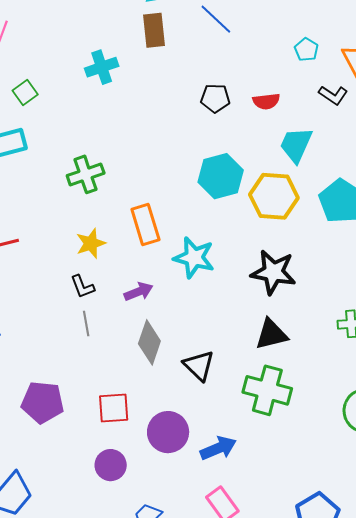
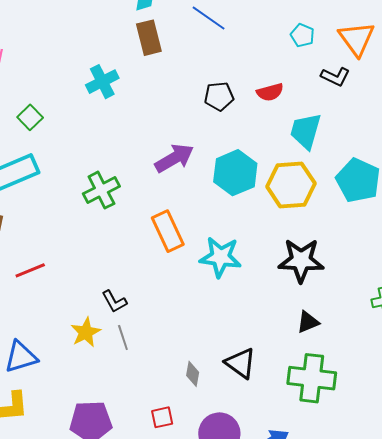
yellow star: (91, 243) -> (86, 332), moved
purple arrow: (139, 292) -> (174, 158), moved, size x1.4
black triangle: (271, 334) -> (308, 322), size x0.7
gray diamond: (149, 342) -> (193, 374), moved, size x0.6
red square: (114, 408) -> (162, 417), size x0.7

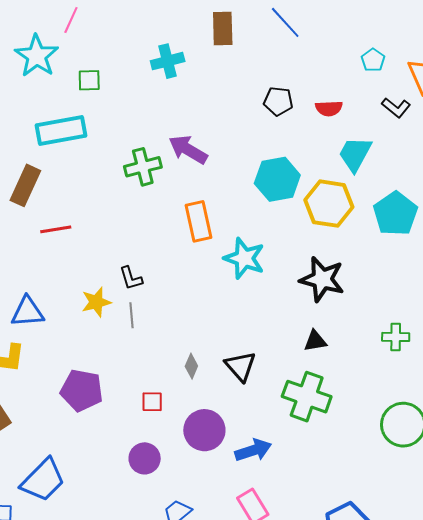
green square: (30, 117) -> (89, 80), turned 30
purple arrow: (174, 158) -> (188, 150), moved, turned -132

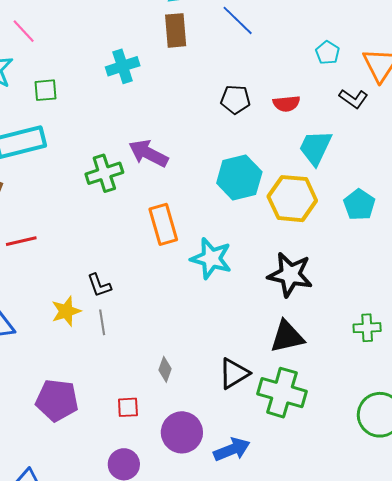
pink line: (71, 20) -> (24, 31), turned -64
cyan pentagon: (395, 214) -> (359, 205), size x0.7
black triangle: (315, 341) -> (287, 337), size x1.5
black triangle: (241, 366) -> (234, 373), moved, turned 44

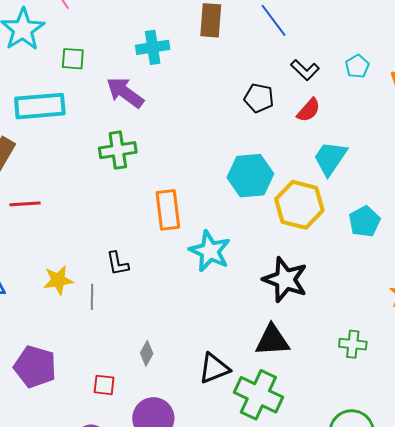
black L-shape: (353, 99) -> (305, 70), moved
red semicircle: (286, 104) -> (309, 110), turned -52
purple arrow: (148, 153) -> (125, 93), moved
black L-shape: (99, 285) -> (118, 264), moved

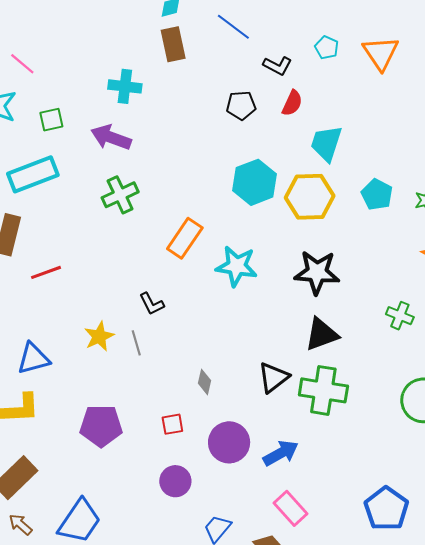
cyan cross: (153, 47) -> (125, 86), turned 32
orange rectangle: (168, 210) -> (185, 238), turned 57
green cross: (353, 344) -> (400, 316), turned 32

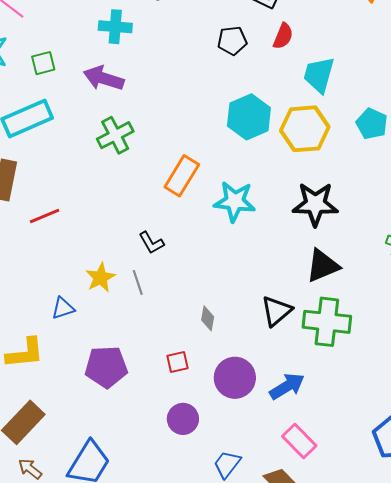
blue triangle: (33, 359) -> (63, 308), moved, size x0.7

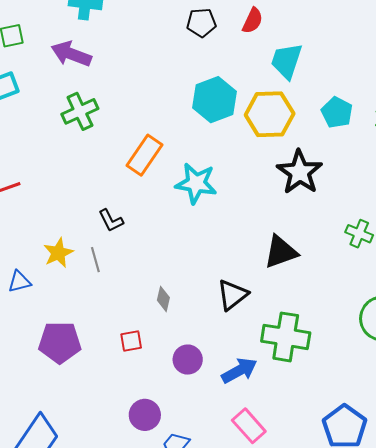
black star: (315, 204) -> (300, 172), moved, turned 30
green cross: (327, 322) -> (286, 337), moved
purple circle: (235, 378) -> (188, 360), size x0.7
purple circle: (183, 419) -> (145, 415), moved

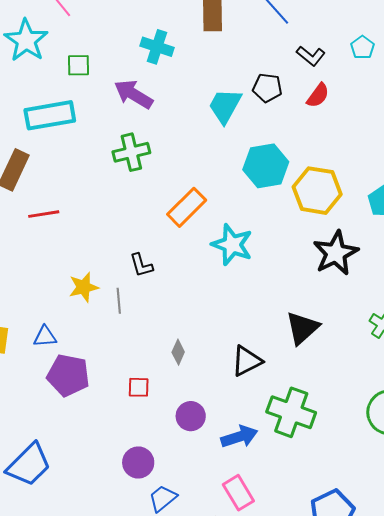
cyan trapezoid: (286, 61) -> (225, 106), moved
black triangle: (281, 252) -> (302, 328), turned -33
blue triangle: (19, 282) -> (45, 337), moved

